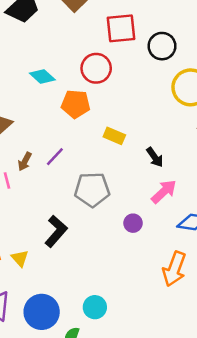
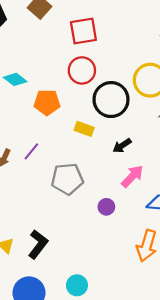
black circle: (162, 46) -> (111, 100), moved, size x1.4
red circle: (96, 68) -> (82, 70), moved
black arrow: (155, 157) -> (122, 146), turned 96
black L-shape: (56, 231) -> (38, 244), moved

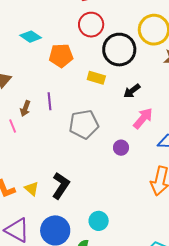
purple line: (31, 151) -> (50, 101), turned -42

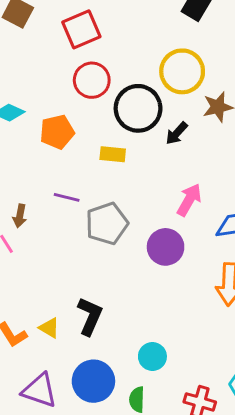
black arrow: (132, 91) -> (177, 133), moved
purple line: (50, 101) -> (67, 197), moved, turned -60
purple circle: (121, 148) -> (166, 247), size x1.6

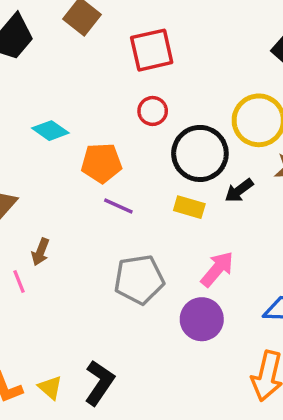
red circle: (92, 80) -> (153, 111), size x0.7
yellow rectangle: (113, 154) -> (189, 207), moved
purple line: (67, 197) -> (118, 206), moved
pink arrow: (189, 200) -> (217, 269), moved

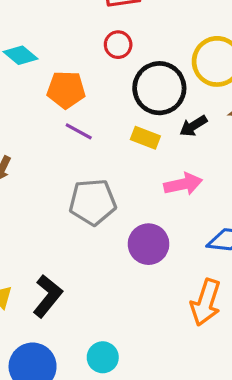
pink arrow: (217, 269) -> (183, 184), moved, turned 33

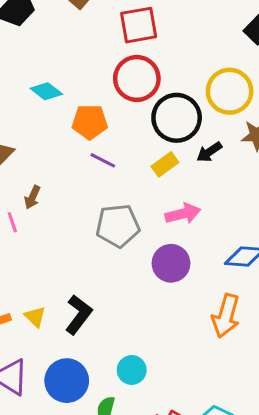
red circle: (118, 45) -> (137, 78), size x1.8
yellow rectangle: (145, 138) -> (165, 164), turned -55
pink arrow: (183, 184) -> (183, 214), moved

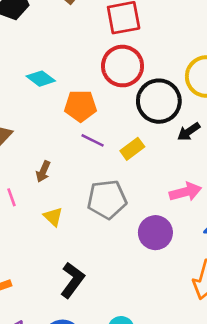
yellow rectangle: (165, 164) -> (132, 149), moved
brown arrow: (32, 197) -> (43, 172), moved
pink arrow: (183, 214) -> (185, 192), moved
yellow triangle: (35, 317) -> (53, 217), moved

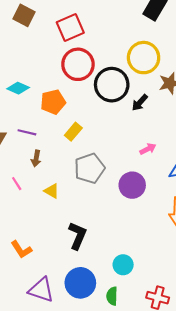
purple line: (93, 140) -> (27, 132), moved
yellow rectangle: (132, 149) -> (73, 132), moved
pink arrow: (185, 192) -> (148, 149), size x0.7

